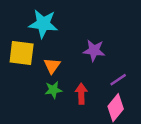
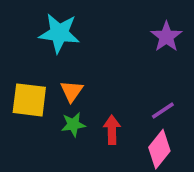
purple star: (94, 50) -> (166, 37), moved, turned 30
yellow square: (22, 53) -> (29, 100), moved

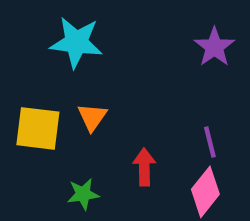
purple line: (163, 110) -> (210, 142), turned -70
green star: (73, 125) -> (83, 194), moved

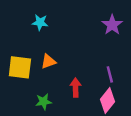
cyan star: (76, 42) -> (40, 22), size x0.6
orange triangle: (92, 117) -> (48, 61), turned 35

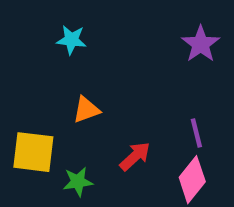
yellow square: (20, 67) -> (33, 152), moved
red arrow: (76, 87) -> (135, 156), turned 48

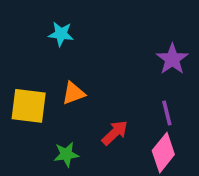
purple star: (201, 44) -> (172, 59), moved
yellow square: (33, 152) -> (29, 106), moved

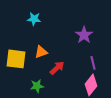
purple star: (172, 59) -> (84, 35), moved
red arrow: (115, 133) -> (57, 68), moved

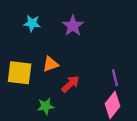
cyan star: (34, 19) -> (32, 23), moved
purple star: (84, 35) -> (73, 26), moved

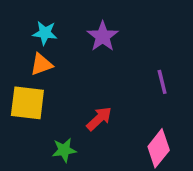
orange triangle: (51, 64) -> (41, 64), moved
purple line: (115, 78) -> (162, 82), moved

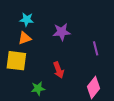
purple star: (103, 36) -> (62, 32), moved, turned 30
red arrow: (99, 119) -> (59, 70), turned 112

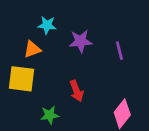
cyan star: (27, 20) -> (47, 25), moved
purple line: (96, 48) -> (119, 51), moved

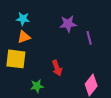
cyan star: (47, 25) -> (23, 19), moved
purple star: (81, 41) -> (68, 24), moved

